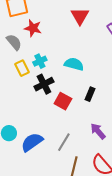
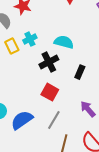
black cross: (44, 84) -> (49, 62), moved
red square: (63, 101) -> (50, 92), moved

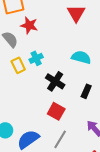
cyan semicircle: (64, 42) -> (81, 57), moved
black cross: (49, 62) -> (55, 81), turned -30

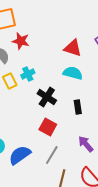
red triangle: (76, 13) -> (73, 48), moved, turned -42
black rectangle: (86, 91) -> (78, 107), turned -32

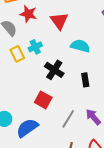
red triangle: (73, 48) -> (59, 21), moved, turned 36
red square: (48, 127) -> (43, 100), moved
gray line: (52, 155) -> (68, 119), moved

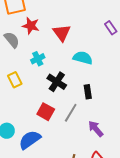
yellow rectangle: (17, 54) -> (15, 80), moved
gray line: (68, 119) -> (71, 113), moved

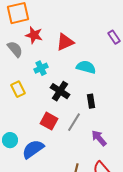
red triangle: (62, 33) -> (65, 42), turned 42

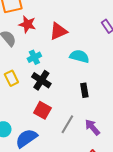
black cross: (60, 91) -> (41, 80), moved
gray line: (74, 122) -> (67, 124), moved

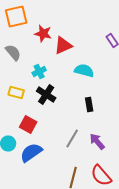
red star: (27, 24) -> (43, 34), moved
yellow rectangle: (11, 78) -> (16, 92), turned -49
red square: (42, 110) -> (28, 124), moved

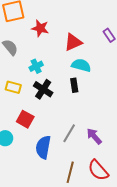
red triangle: (63, 46) -> (73, 42), moved
black rectangle: (89, 104) -> (74, 85), moved
blue semicircle: (31, 152) -> (43, 147), moved, turned -45

